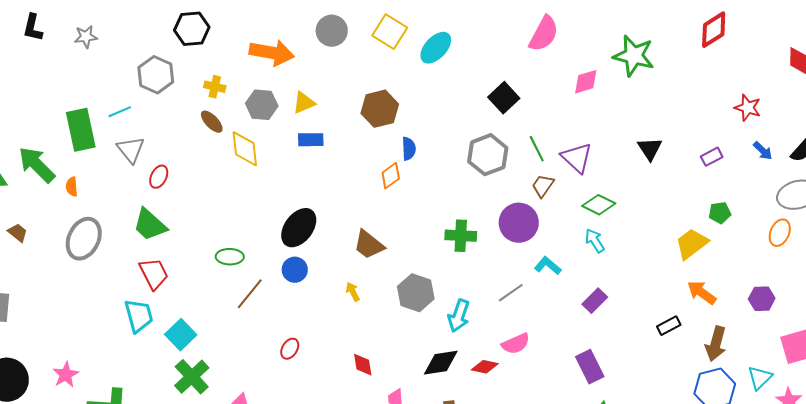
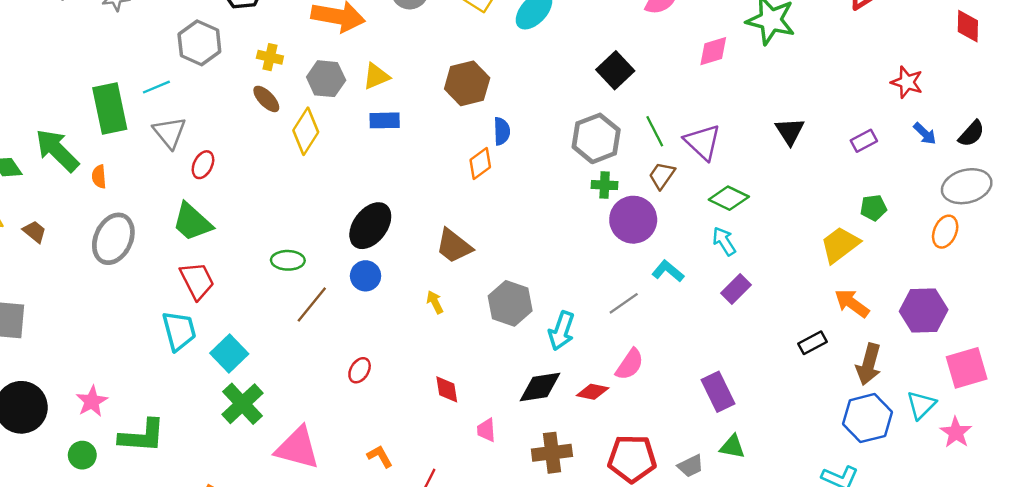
yellow diamond: (245, 149) -> (306, 131), turned 39
green cross: (461, 236) -> (605, 185), moved, size x0.7
purple hexagon: (762, 299) -> (924, 310), size x1.5
purple rectangle: (595, 301) -> (736, 289), moved
pink semicircle: (516, 344) -> (630, 364), turned -32

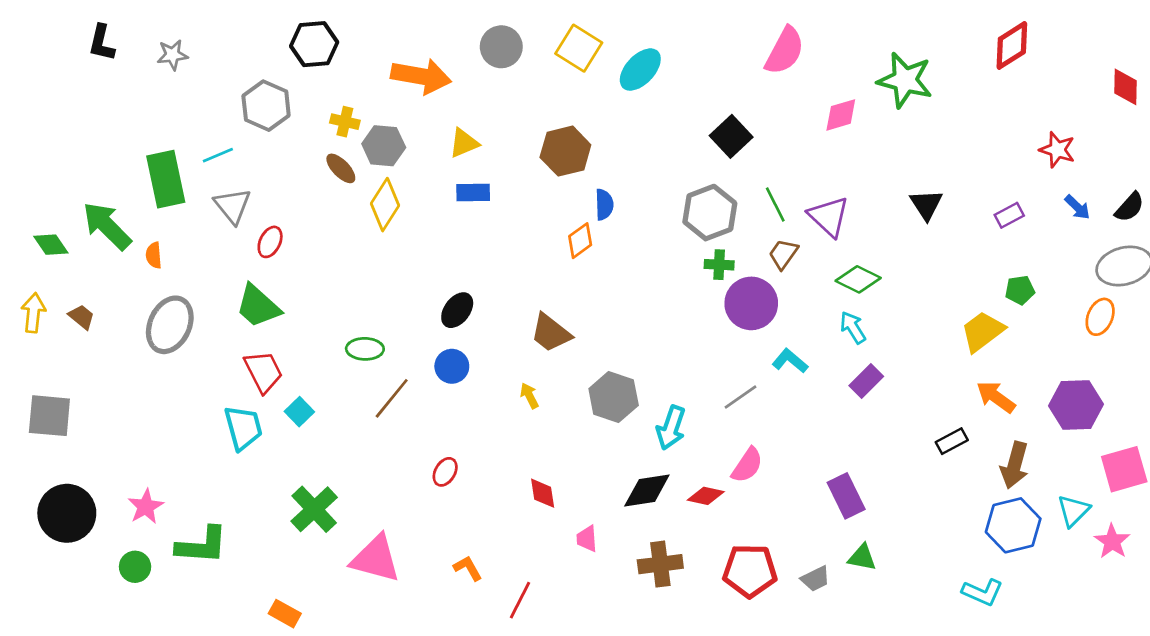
gray hexagon: (326, 79) -> (384, 146), moved
black ellipse: (370, 226) -> (457, 310), size x0.7
cyan square: (229, 354) -> (299, 412), moved, size x0.7

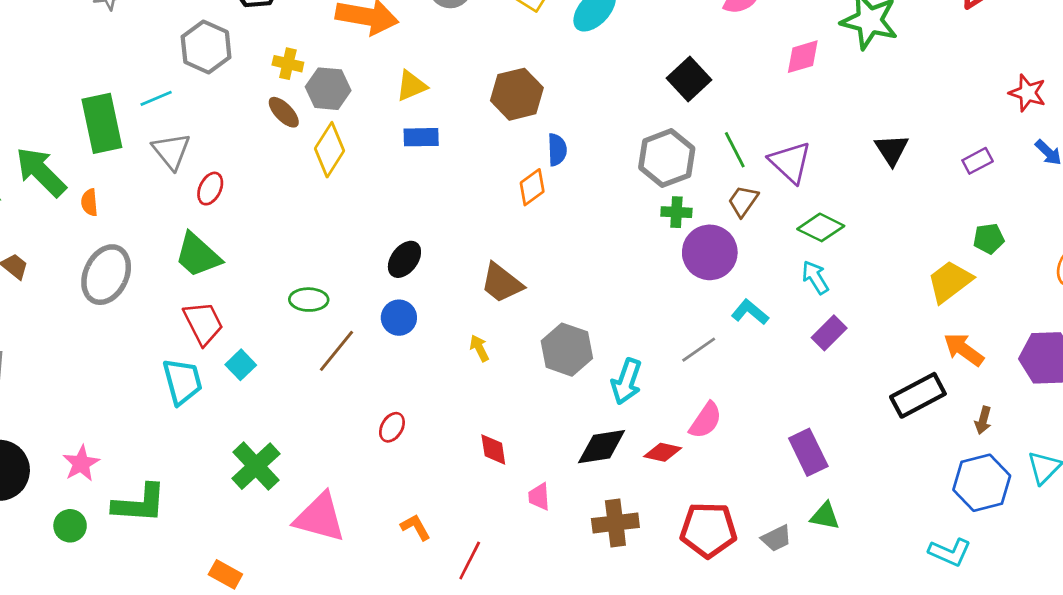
black rectangle: (952, 441) -> (918, 395), size x1.6
brown arrow: (1015, 465) -> (983, 420), size x0.6

